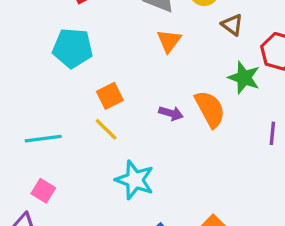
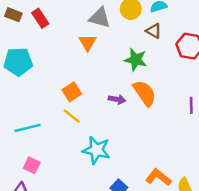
orange triangle: (169, 41) -> (88, 43), moved
cyan pentagon: (73, 48) -> (18, 62), moved
green star: (244, 78) -> (136, 60), moved

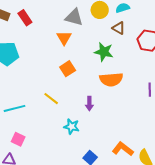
orange square: (72, 92) -> (68, 69), moved
orange semicircle: (145, 93) -> (111, 79), turned 120
purple arrow: (117, 99) -> (89, 104), moved, turned 80
cyan star: (96, 150) -> (72, 127), size x0.7

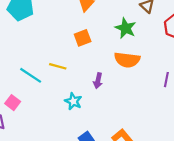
yellow line: (51, 99) -> (58, 66), turned -35
cyan line: (15, 108) -> (31, 75), moved, turned 35

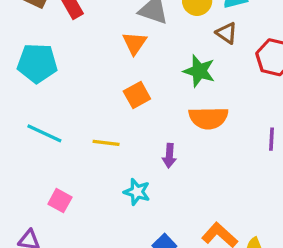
cyan line: (31, 75) -> (44, 133), moved
pink square: (13, 103) -> (60, 201), moved

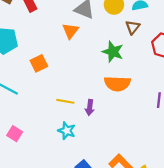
brown triangle: (227, 33) -> (133, 27), turned 32
orange square: (137, 95) -> (39, 63), moved
yellow line: (106, 143) -> (65, 101), moved

